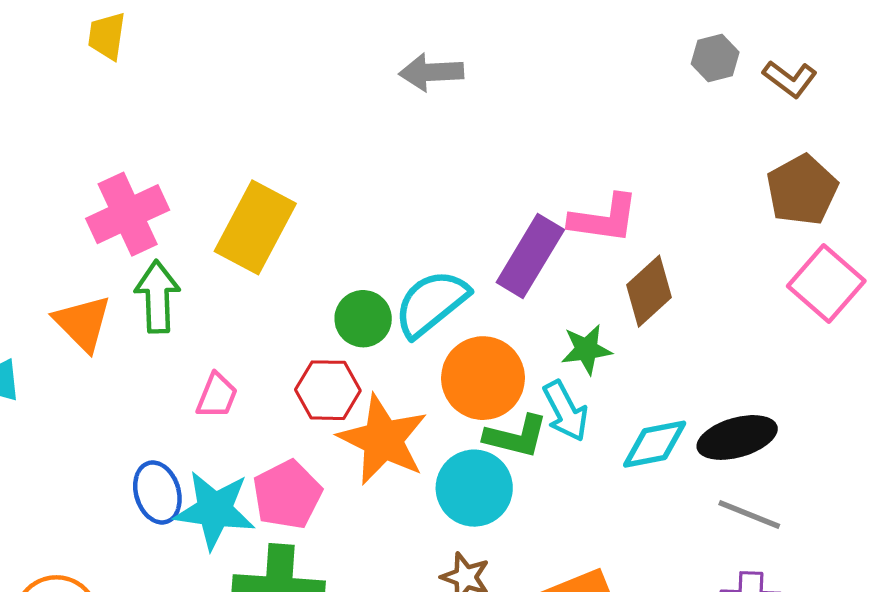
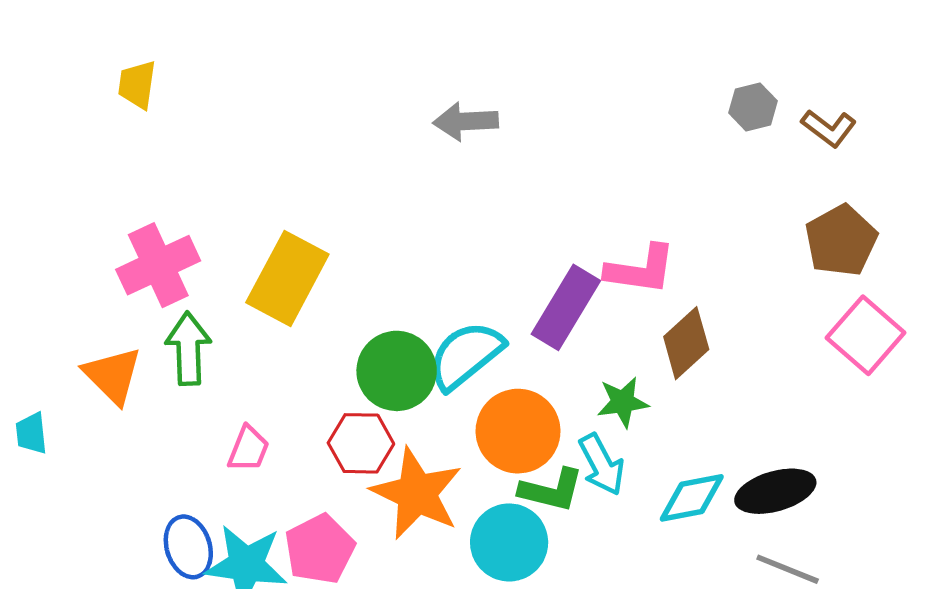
green circle: (363, 319) -> (397, 371), size x1.4

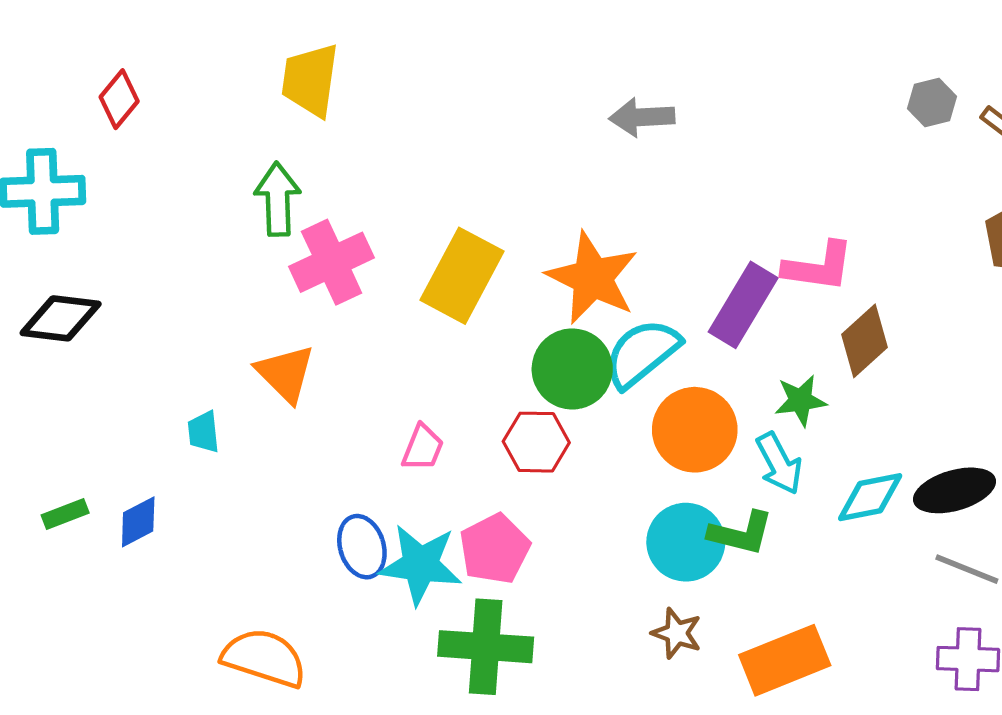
yellow trapezoid: (137, 85) -> (310, 80), size x1.5
green arrow: (188, 349) -> (278, 199), moved
green L-shape: (551, 490) -> (741, 533), moved
orange star: (417, 493) -> (592, 278), moved

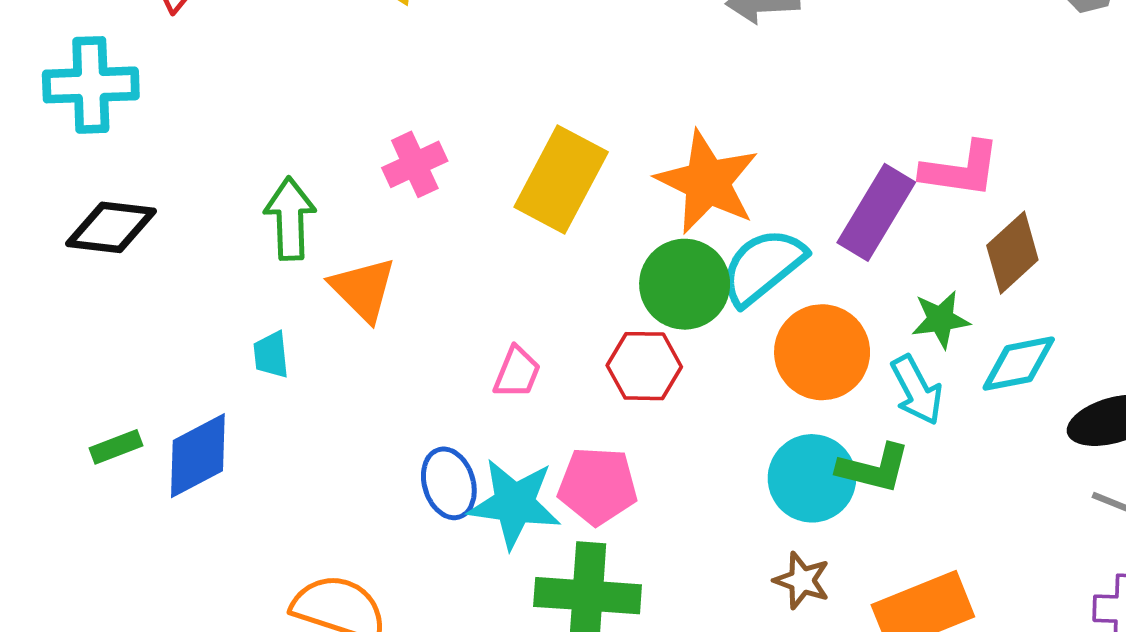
green arrow: (278, 199) -> (290, 219), moved
pink cross: (332, 262) -> (415, 164), size x0.7
cyan diamond: (870, 497) -> (1019, 364), moved
blue diamond: (138, 522) -> (198, 456), size x1.5
pink pentagon: (495, 549) -> (598, 486), turned 30

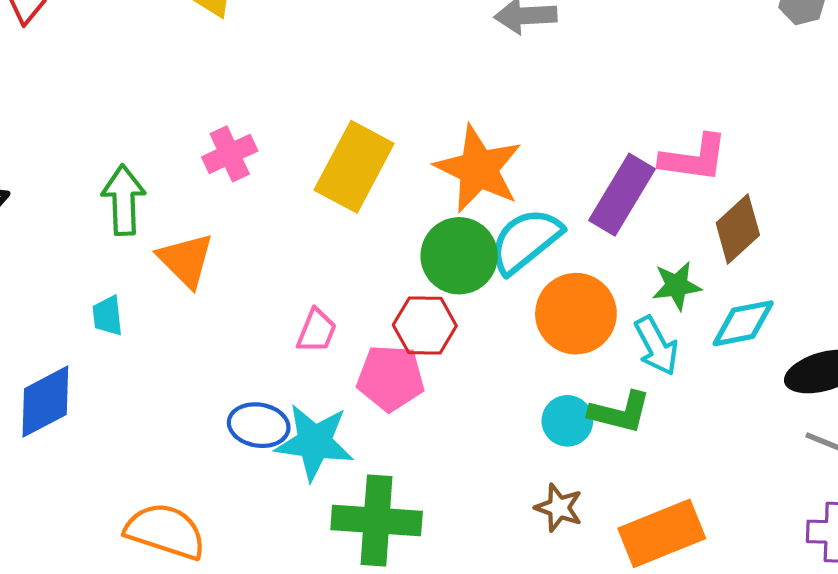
cyan circle: (812, 478) -> (567, 421), size x0.7
blue ellipse: (449, 483) -> (259, 425), turned -64
pink pentagon: (598, 486) -> (391, 378), moved

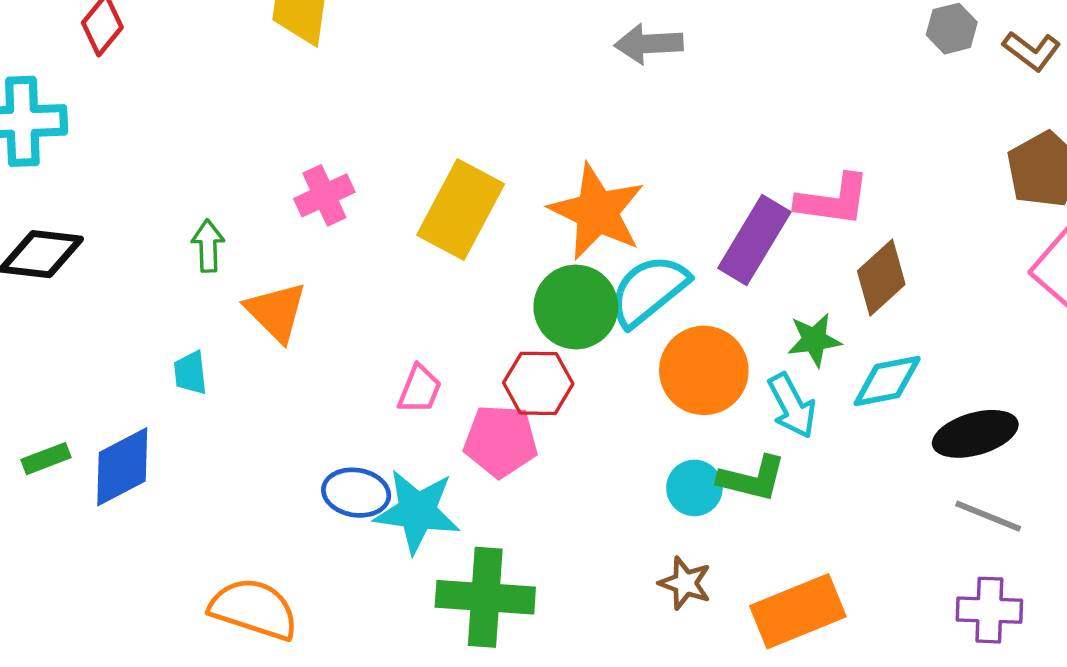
green arrow: (124, 200) -> (208, 246), size x0.7

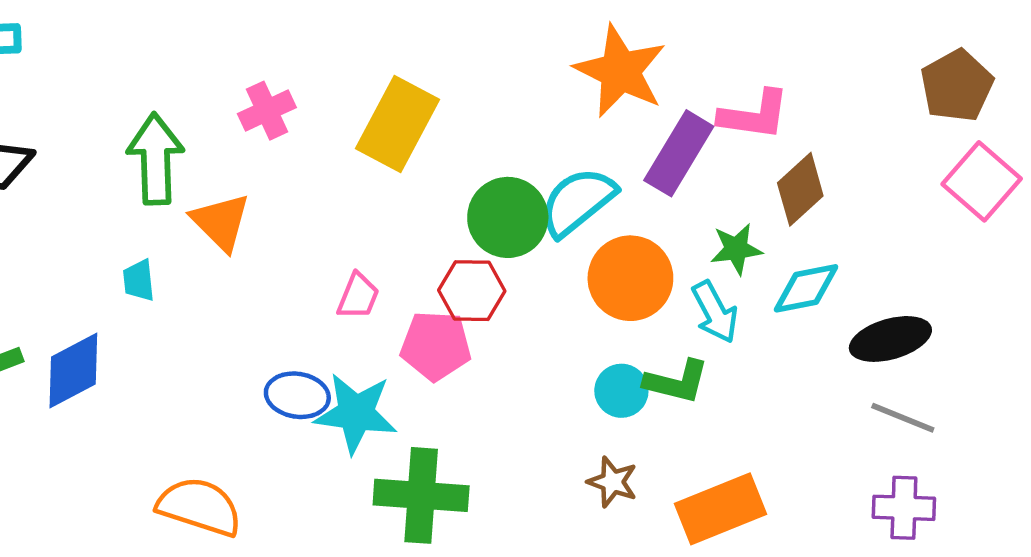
orange star: (597, 212) -> (620, 71), moved
green arrow: (208, 246) -> (156, 159), size x1.8

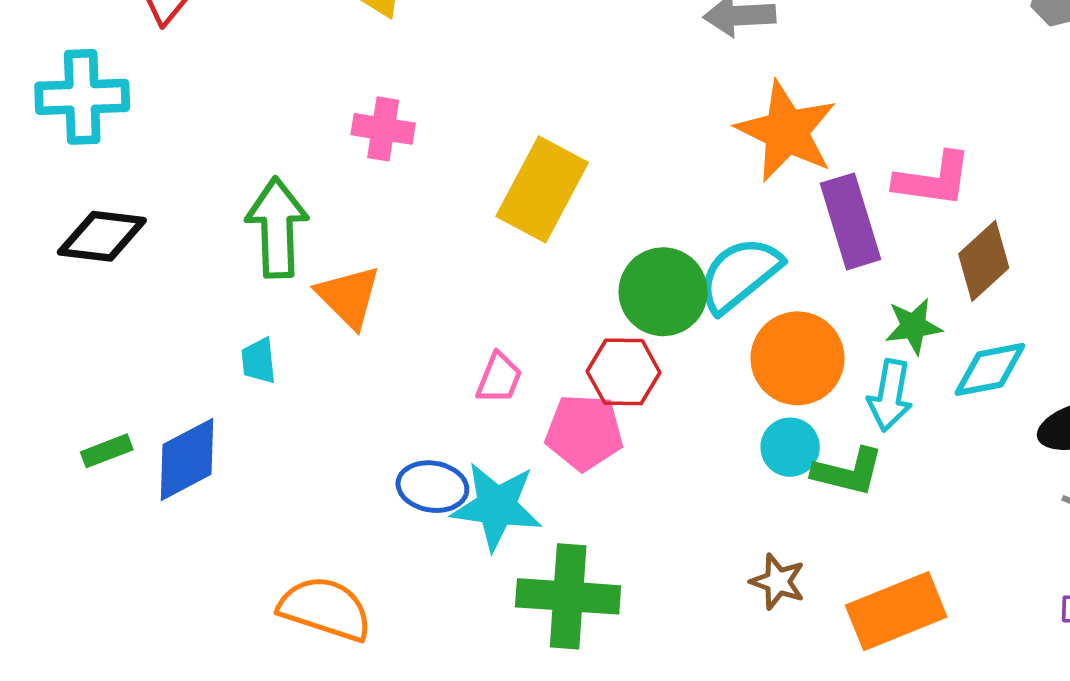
pink cross: (267, 111) -> (383, 129), moved, turned 34
purple rectangle: (679, 153) -> (851, 221), turned -48
cyan arrow: (715, 312) -> (890, 395), turned 38
cyan circle: (621, 391) -> (790, 447), moved

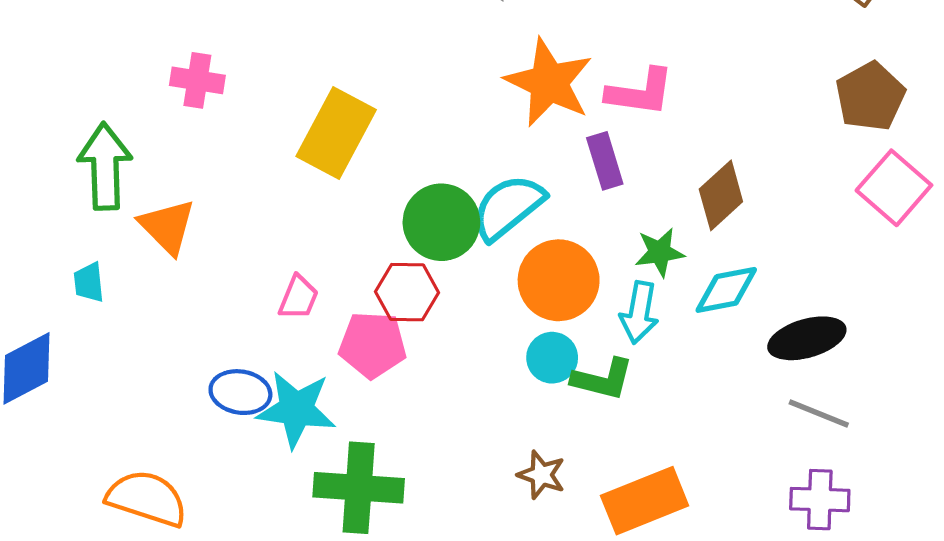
pink L-shape: (933, 180) -> (640, 92), moved
purple rectangle: (851, 221) -> (605, 161), size x0.7

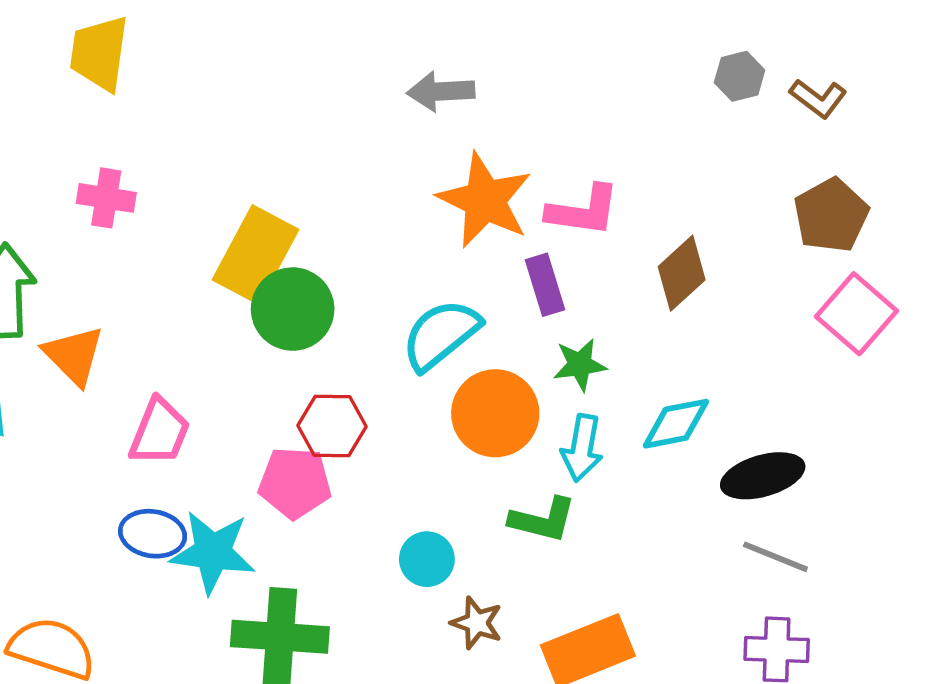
brown diamond: (721, 195) -> (682, 273), moved
green circle: (441, 222) -> (293, 309), moved
green star: (660, 252) -> (580, 365), moved
pink trapezoid: (298, 297) -> (159, 432), moved, size x1.4
cyan circle: (552, 358) -> (427, 559), moved

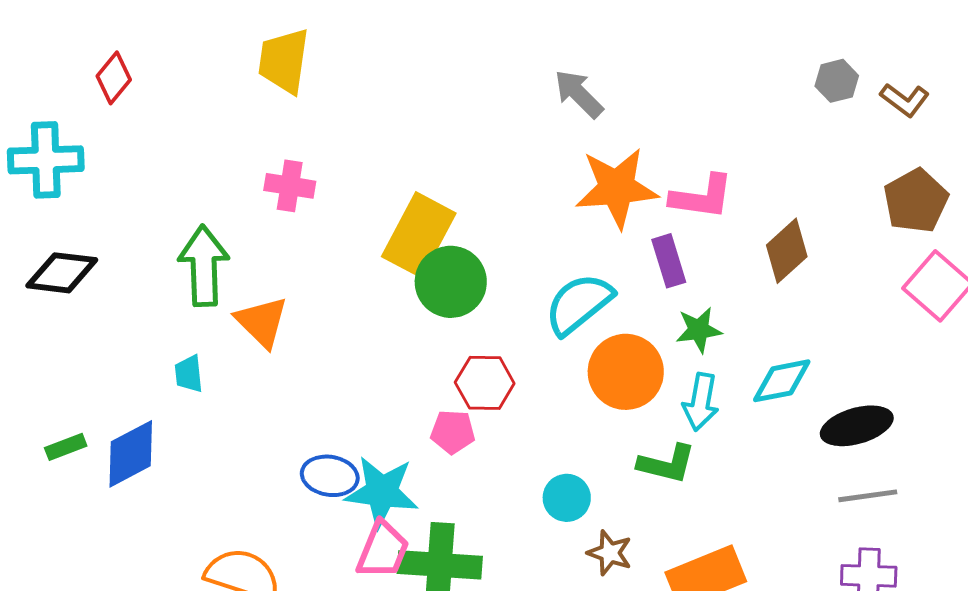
gray arrow: (441, 91) -> (579, 94), turned 48
orange star: (485, 200) -> (617, 188), turned -30
pink trapezoid: (159, 432) -> (383, 550), moved
pink pentagon: (295, 483) -> (453, 432), size x0.7
gray line: (775, 557) -> (868, 496), turned -30

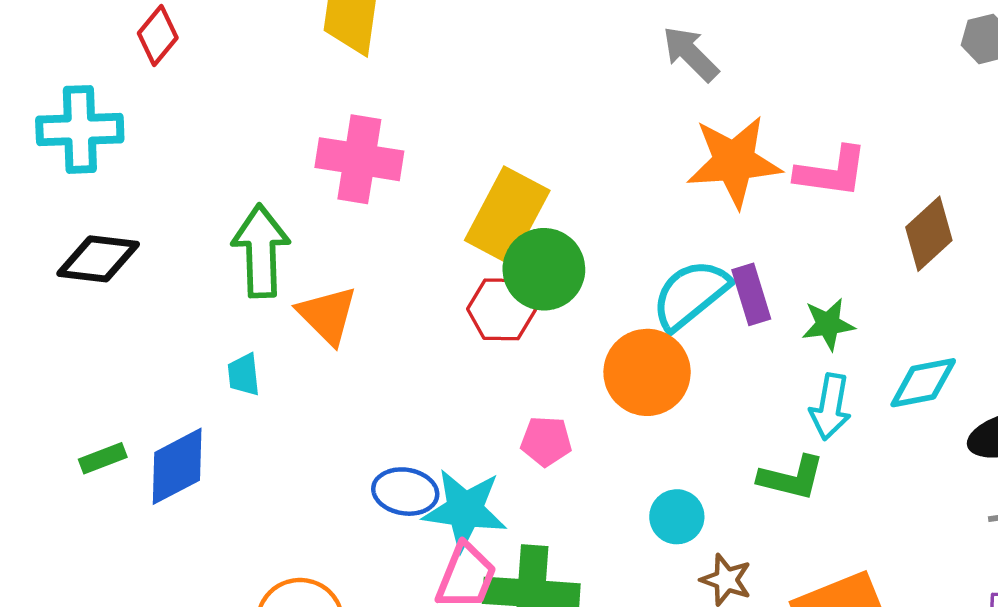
pink cross: (290, 186) -> (359, 159), size x1.5
purple rectangle: (669, 261) -> (751, 294), moved
orange circle: (626, 372) -> (647, 372), moved
red hexagon: (485, 383) -> (501, 309), moved

